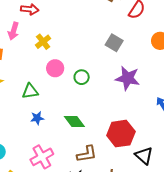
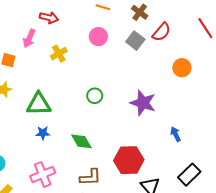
gray square: (114, 43) -> (135, 41), moved
pink circle: (55, 68) -> (98, 37), moved
green triangle: (30, 91) -> (39, 104), size x1.4

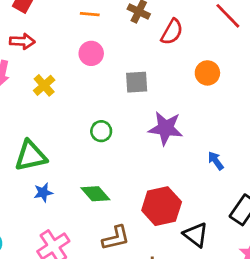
gray square: (135, 41) -> (137, 82), moved, turned -30

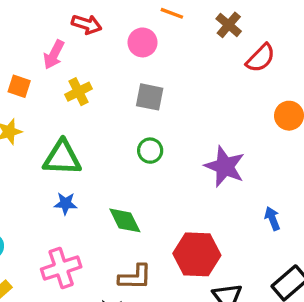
pink circle: (91, 53) -> (143, 42), moved
gray square: (137, 82) -> (150, 97), moved
yellow cross: (44, 85) -> (78, 92), moved

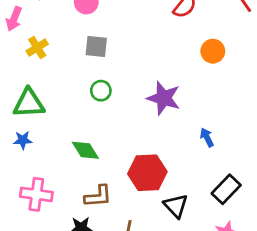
blue star: (66, 203) -> (23, 140), moved
pink cross: (61, 268) -> (36, 194), turned 32

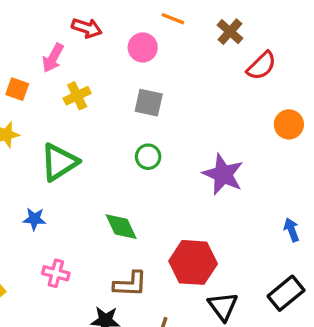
green triangle: (29, 103) -> (59, 162), turned -36
blue arrow: (207, 137) -> (292, 230), moved
blue star: (23, 140) -> (34, 219), moved
pink cross: (36, 194) -> (56, 273), size x0.7

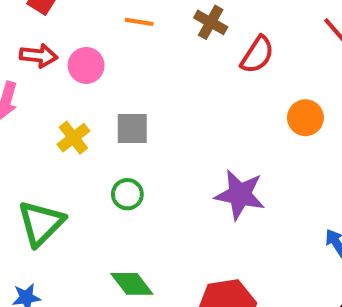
pink circle: (143, 47) -> (86, 65), moved
yellow cross: (77, 96) -> (73, 138), moved
green circle: (148, 157) -> (127, 194), moved

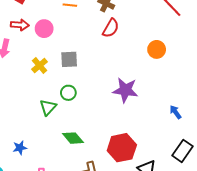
red semicircle: (257, 55) -> (111, 28), moved
green triangle: (41, 223) -> (48, 107), moved, size x0.7

